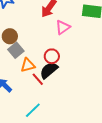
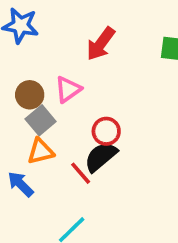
pink triangle: (63, 27) -> (68, 89), moved
orange triangle: (28, 65) -> (41, 151), moved

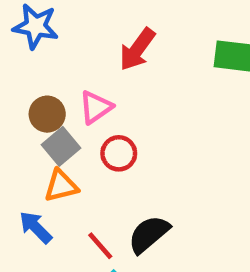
red circle: (106, 131) -> (119, 153), moved
black semicircle: (101, 157) -> (149, 234), moved
red line: (81, 173) -> (100, 246), moved

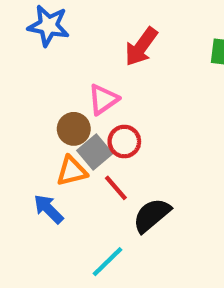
brown circle: (47, 114) -> (74, 129), moved
gray square: (61, 146) -> (95, 152), moved
red line: (100, 246) -> (116, 188), moved

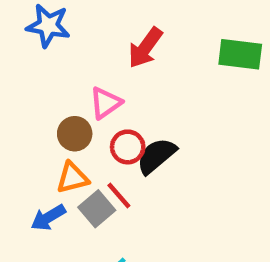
gray square: (95, 152) -> (97, 209), moved
blue arrow: (48, 209) -> (48, 218), turned -76
black semicircle: (152, 215) -> (156, 156), moved

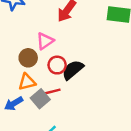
red line: (119, 196) -> (52, 92), turned -63

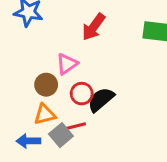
blue arrow: (14, 104) -> (28, 141), turned 30

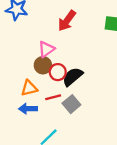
brown circle: (46, 85) -> (43, 65), moved
gray square: (61, 135) -> (71, 104), moved
blue arrow: (28, 141) -> (28, 109), moved

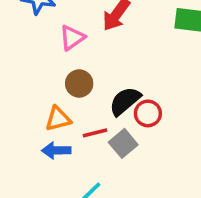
pink triangle: (46, 49) -> (72, 38), moved
red circle: (58, 72) -> (148, 113), moved

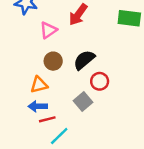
black semicircle: (125, 101) -> (84, 60), moved
red line: (95, 133) -> (47, 119), moved

